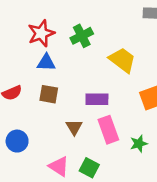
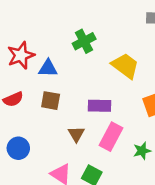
red star: (41, 33) -> (21, 55), moved
pink rectangle: (108, 130) -> (111, 137), turned 48

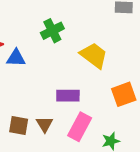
brown square: (51, 101) -> (19, 125), moved

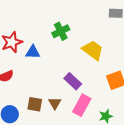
purple rectangle: (68, 96) -> (73, 81), turned 42

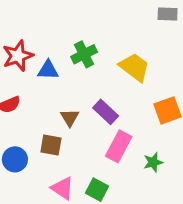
green cross: (61, 31) -> (84, 54), moved
brown triangle: (55, 103) -> (70, 118), moved

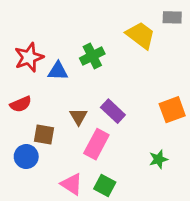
yellow trapezoid: (134, 67) -> (141, 35), moved
brown square: (51, 145) -> (44, 134), moved
pink rectangle: (119, 146) -> (96, 144), moved

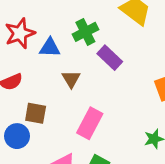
purple rectangle: (113, 111) -> (110, 58), moved
brown triangle: (79, 117) -> (71, 79), moved

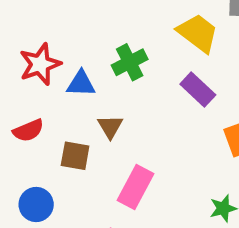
purple rectangle: (110, 58) -> (198, 90), moved
brown square: (36, 113) -> (75, 156), moved

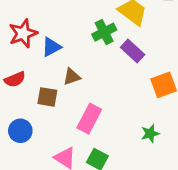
green cross: (130, 62) -> (104, 32), moved
blue triangle: (81, 84) -> (51, 47), turned -30
brown triangle: (110, 127) -> (72, 77), turned 42

